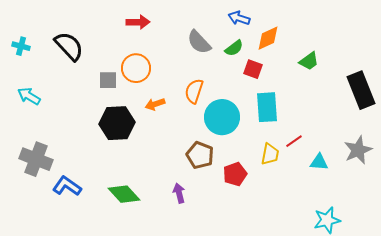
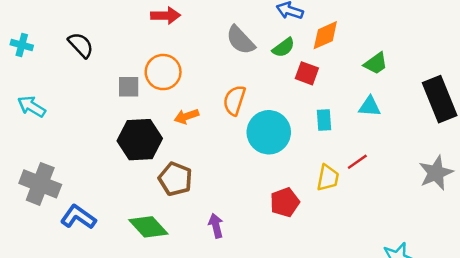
black semicircle: (69, 46) -> (81, 45), size x0.7
cyan rectangle: (267, 107) -> (324, 120), size x0.6
brown pentagon: (200, 155) -> (175, 179), moved
cyan triangle: (319, 162) -> (370, 106), moved

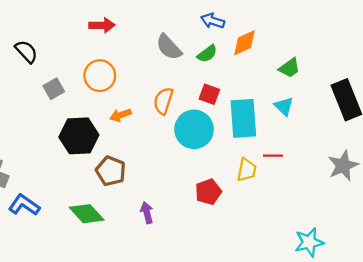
red square: (307, 73) -> (209, 94), moved
gray square: (129, 87) -> (54, 89), moved, turned -30
cyan triangle: (370, 106) -> (284, 106), turned 40
cyan rectangle: (324, 120) -> (243, 118), size x2.0
red line: (357, 162) -> (273, 156), turned 36

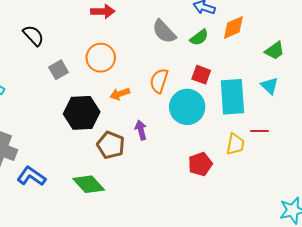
purple arrow: (147, 213) -> (141, 130), moved

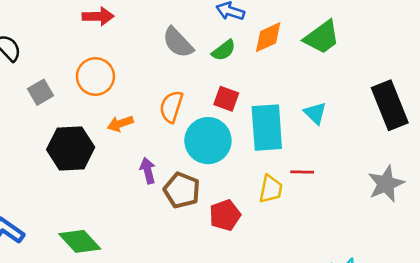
green trapezoid: (275, 51) -> (322, 37), moved, size x1.4
brown pentagon: (111, 145) -> (182, 190), moved

